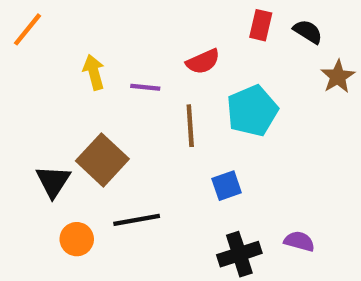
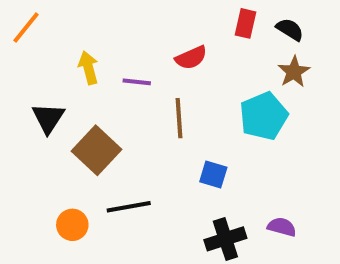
brown star: (338, 76) -> (294, 72), moved
cyan pentagon: (252, 111) -> (264, 116), moved
black triangle: (53, 181) -> (48, 118), moved
blue square: (227, 186) -> (213, 174), turned 36

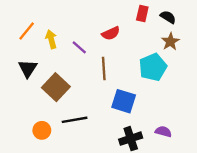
orange line: (26, 27) -> (27, 31), moved
purple line: (137, 82) -> (79, 47), turned 35
blue square: (213, 174) -> (124, 101), size x1.5

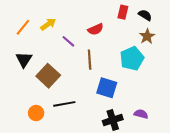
yellow arrow: (51, 39) -> (48, 24), moved, turned 70

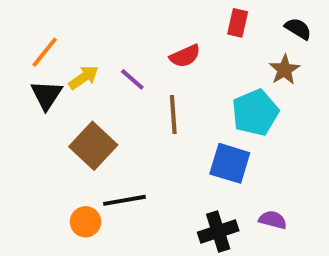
black semicircle: (145, 15) -> (298, 29), moved
yellow arrow: (48, 24) -> (84, 77), moved
black triangle: (24, 60) -> (47, 95), moved
blue square: (107, 88) -> (230, 163), moved
orange circle: (36, 113) -> (86, 222), moved

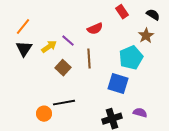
red rectangle: (238, 23) -> (122, 12), turned -48
yellow arrow: (84, 77) -> (49, 47), moved
brown square: (93, 146) -> (63, 68), moved, size x0.7

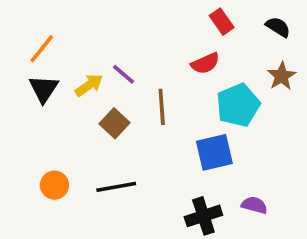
red semicircle: (95, 29) -> (205, 63), moved
brown star: (146, 36) -> (282, 76), moved
blue square: (118, 84) -> (214, 152), turned -30
orange circle: (44, 114) -> (54, 185), moved

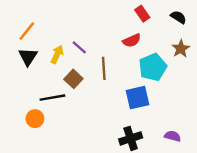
yellow arrow: (89, 85) -> (57, 54), turned -30
black line: (116, 187) -> (52, 98), moved
purple semicircle: (254, 205) -> (173, 136), moved

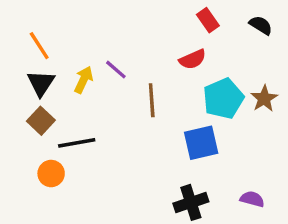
orange line: (27, 31) -> (39, 46), turned -72
brown star: (181, 49) -> (264, 99), moved
brown square: (73, 79) -> (41, 121), moved

